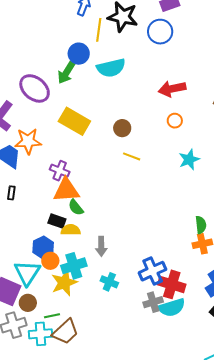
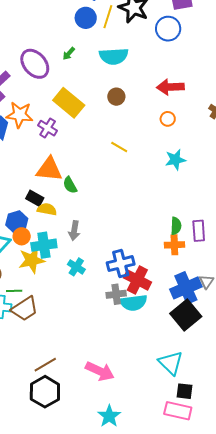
blue circle: (79, 54) -> (86, 18), moved
green arrow: (66, 73) -> (69, 54), size x0.6
brown circle: (122, 128) -> (116, 97), moved
purple cross: (60, 171) -> (48, 128), moved
green semicircle: (76, 207) -> (70, 185), moved

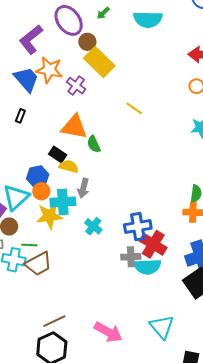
brown circle: (116, 97) -> (87, 42), moved
yellow line: (119, 147) -> (134, 108), moved
gray arrow: (74, 231) -> (83, 188), moved
cyan triangle: (171, 363) -> (162, 327), moved

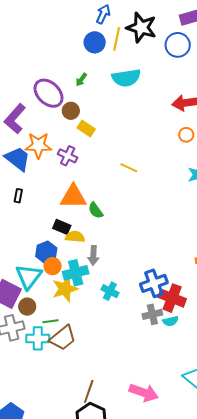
yellow rectangle: (99, 62) -> (86, 129), size x0.6
cyan semicircle: (147, 267) -> (170, 321), size x0.6
brown line: (54, 321) -> (89, 392), turned -35

